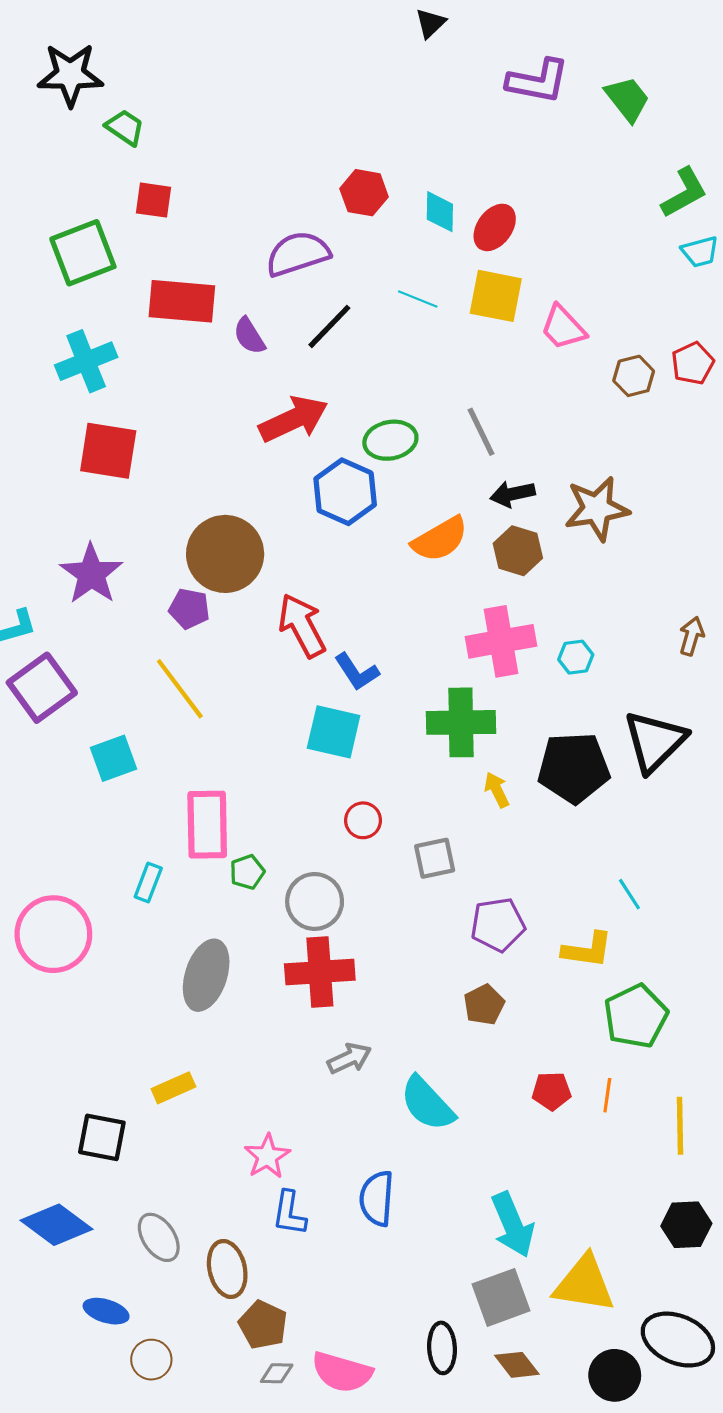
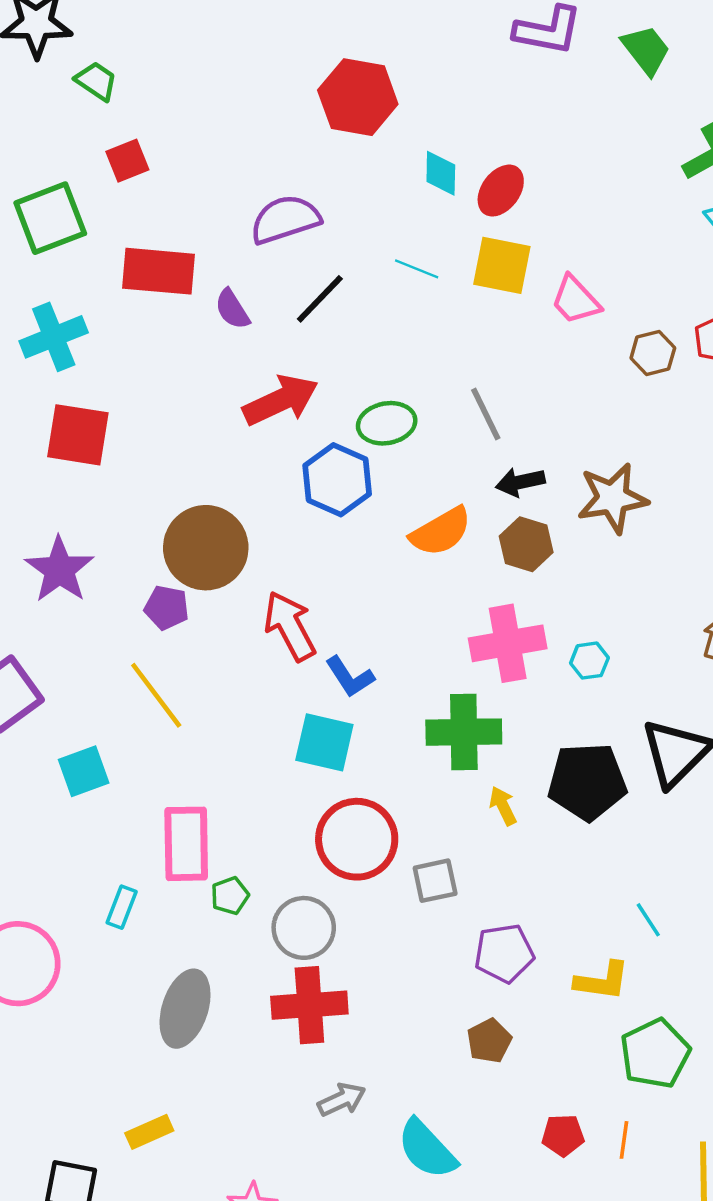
red hexagon: (364, 193) -> (358, 97), moved, size x1.5
red square: (153, 200) -> (127, 161), turned -30
red circle: (363, 820) -> (357, 839), size x2.0

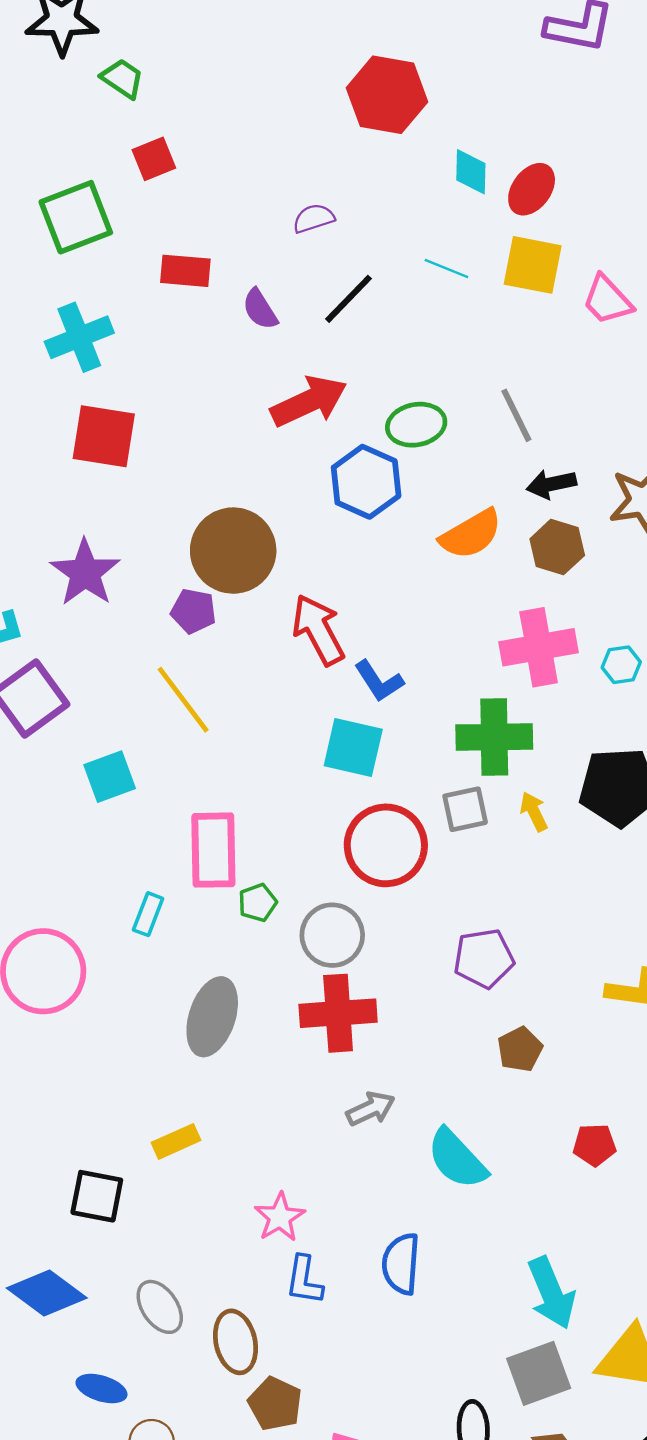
purple semicircle: (285, 219) -> (314, 218), size x0.6
red rectangle: (159, 271) -> (185, 271), size x0.7
gray square: (435, 881) -> (465, 809), moved
purple pentagon: (504, 953) -> (484, 958), moved

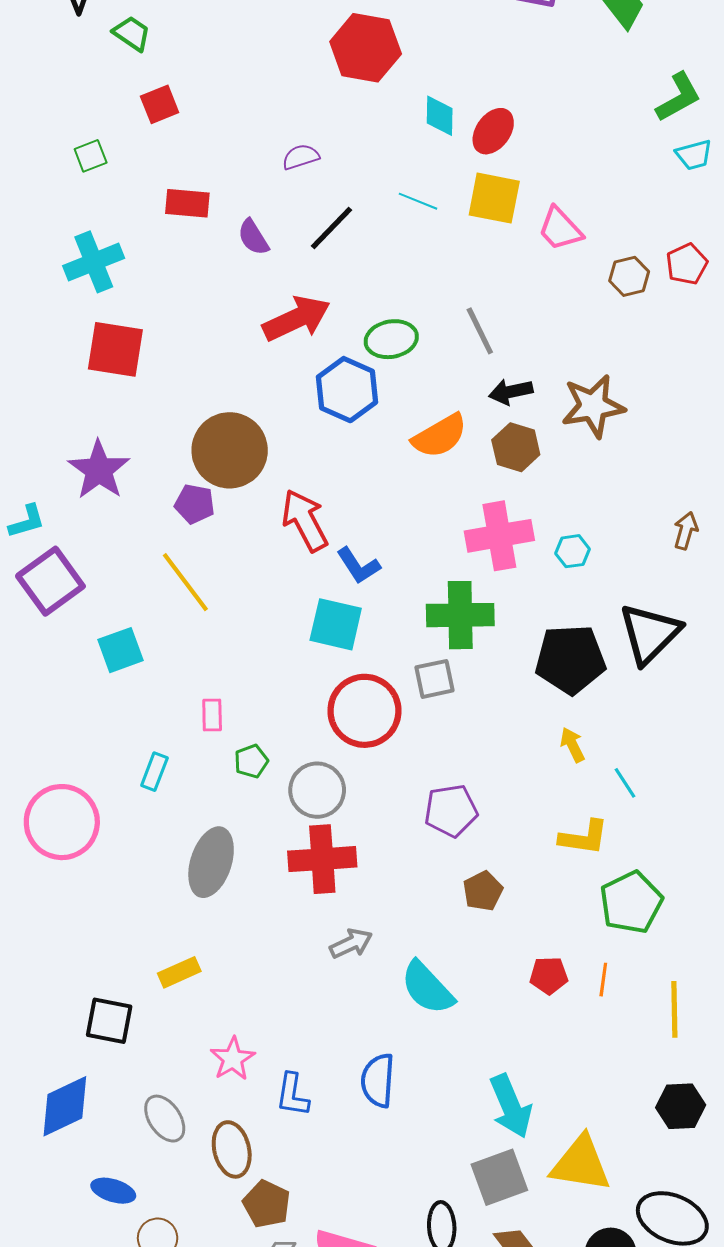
green square: (76, 217) -> (91, 156), size x0.5
yellow arrow: (534, 812) -> (572, 745), moved
pink rectangle: (213, 850) -> (212, 715), size x0.5
pink star: (280, 1217) -> (233, 1059), moved
blue diamond: (47, 1293) -> (65, 1106), turned -62

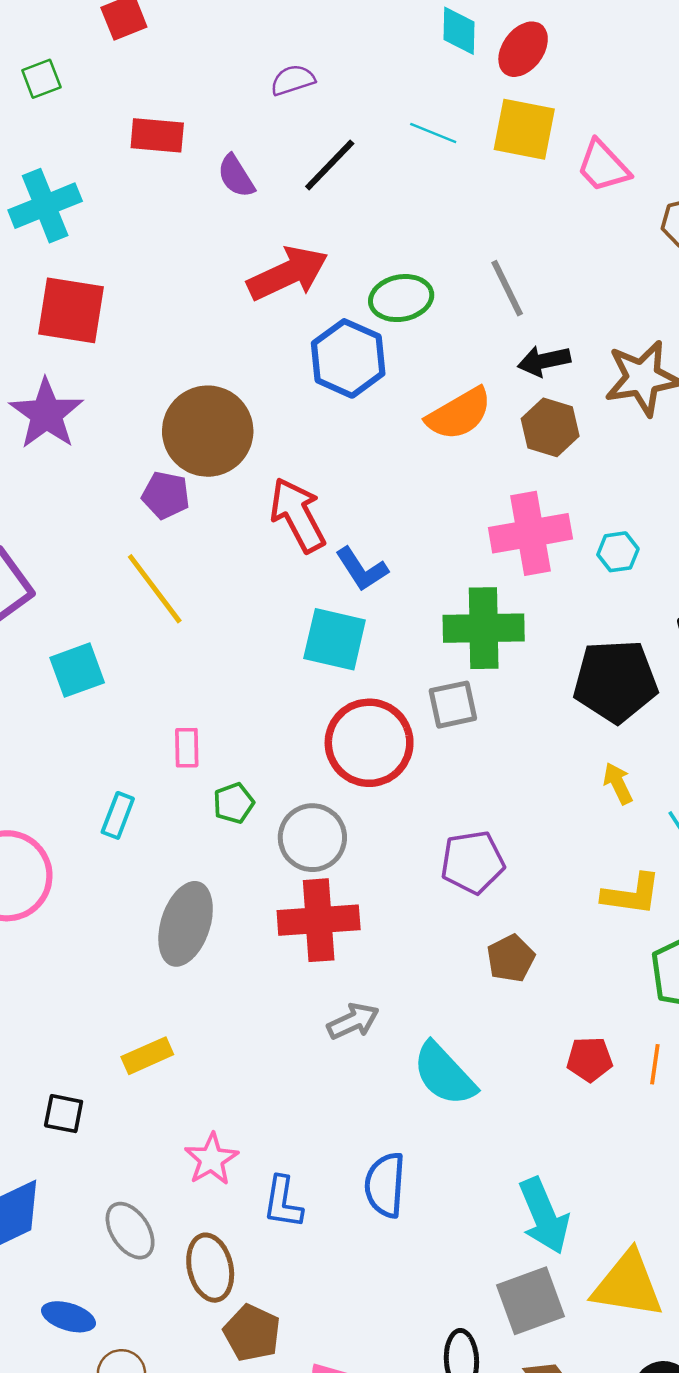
purple star: (99, 470) -> (46, 414), moved
black square: (109, 1021) -> (64, 1114), size x0.7

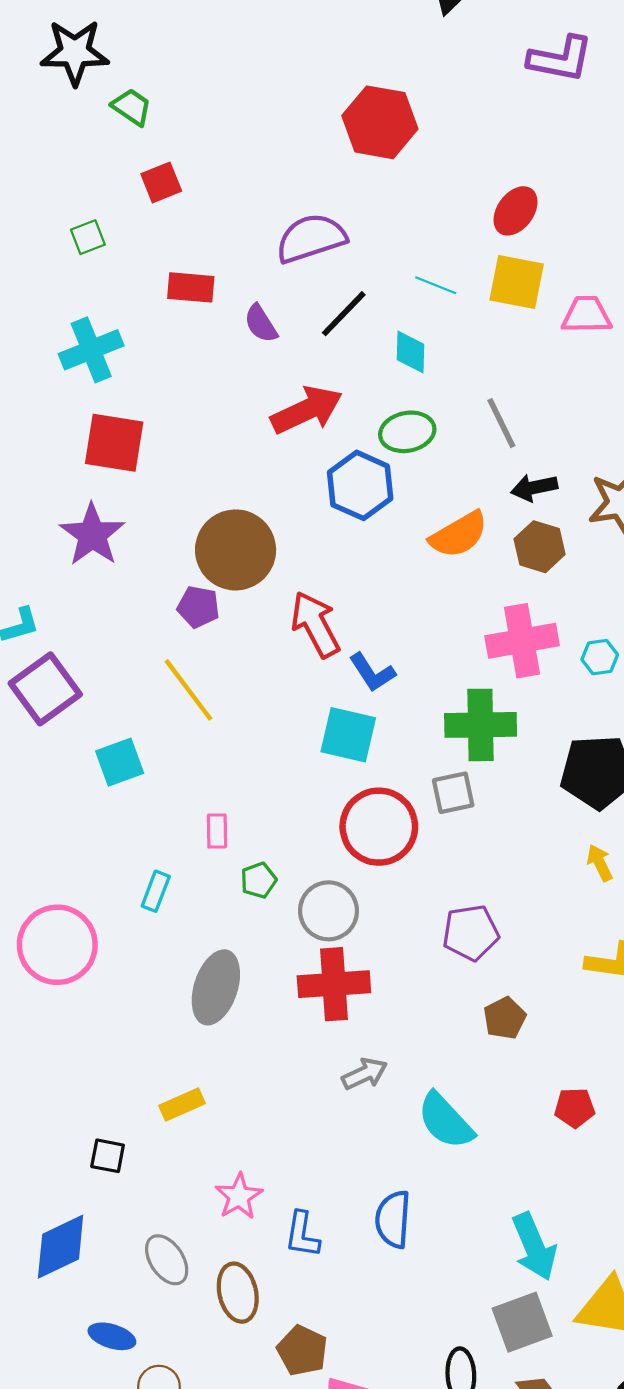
cyan diamond: (459, 31) -> (411, 352), moved
purple semicircle: (293, 80) -> (311, 238), size x1.8
pink trapezoid: (603, 166) -> (587, 315), turned 132
brown pentagon: (252, 1333) -> (302, 1351), moved

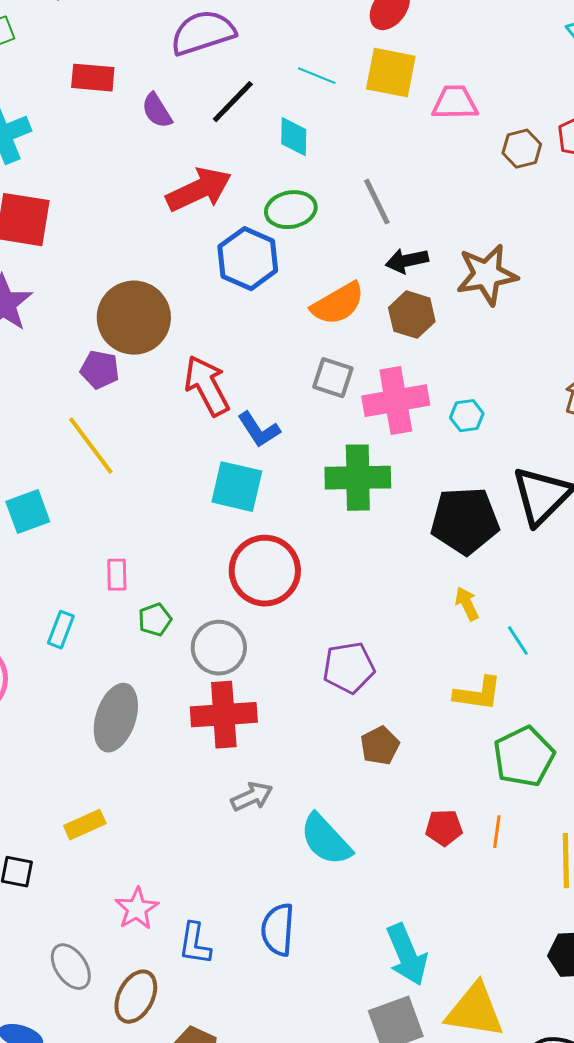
gray square: (453, 793) -> (333, 378), moved, turned 30
brown ellipse: (238, 1293) -> (136, 997), turned 40

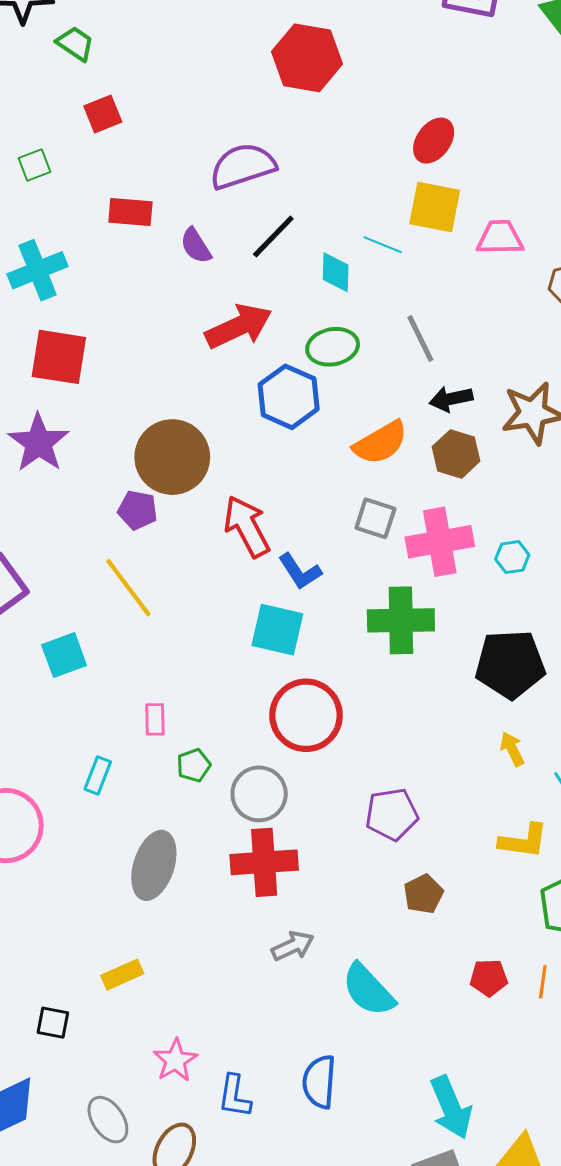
cyan line: (317, 76) -> (383, 245), moved

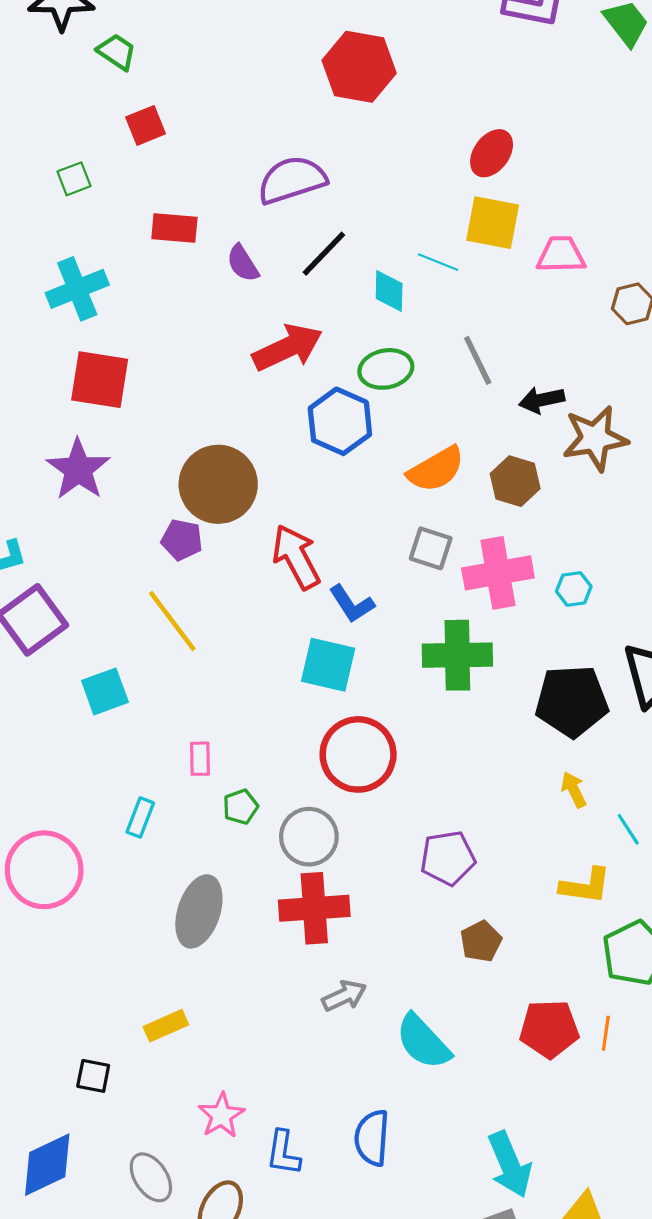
black arrow: (451, 399) -> (542, 400), moved
red pentagon: (489, 978) -> (549, 1029), size x1.5

